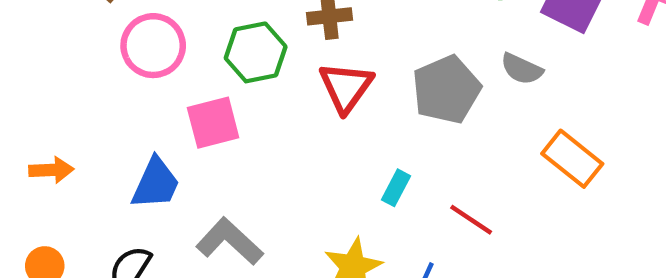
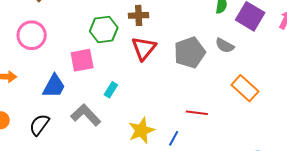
pink circle: (153, 46) -> (32, 35), moved
cyan rectangle: (396, 188) -> (111, 90), moved
red line: (471, 220) -> (197, 113), turned -30

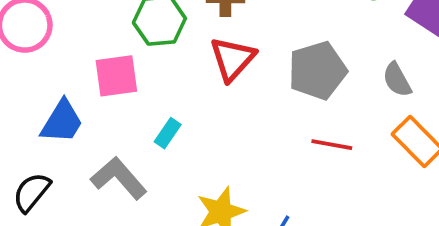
gray semicircle: (225, 46) -> (397, 80), moved, turned 30
red line: (197, 113) -> (332, 145), moved

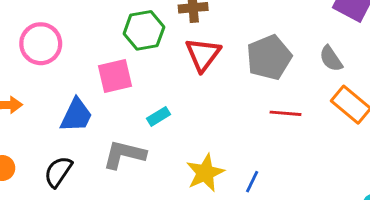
cyan rectangle: (168, 133) -> (158, 116), turned 30
gray L-shape: (119, 178) -> (124, 154), turned -30

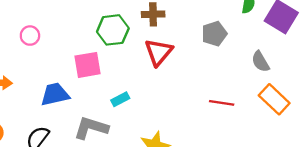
pink circle: (41, 44) -> (30, 36), size x0.6
gray pentagon: (269, 57) -> (214, 34), moved, size x0.7
blue trapezoid: (76, 115) -> (55, 94), turned -132

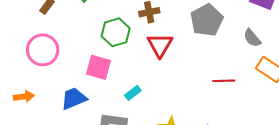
gray pentagon: (214, 34) -> (207, 20), size x1.4
pink circle: (30, 36) -> (43, 50), size x1.8
pink square: (88, 65) -> (98, 67), turned 35

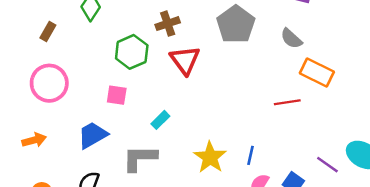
pink square: (98, 67) -> (117, 95), size x0.7
red line: (224, 81) -> (287, 102), moved

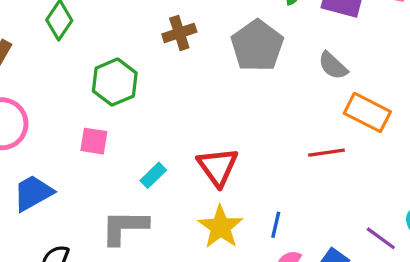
brown cross: (168, 24) -> (179, 33), moved
red triangle: (185, 60) -> (218, 167), moved
blue trapezoid: (93, 135) -> (33, 193), moved

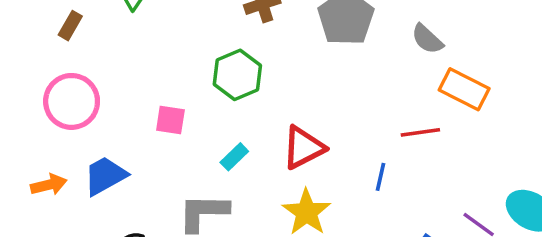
green hexagon: (115, 82) -> (237, 75), moved
red triangle: (218, 167) -> (303, 148), turned 39
blue line: (276, 225) -> (380, 177), moved

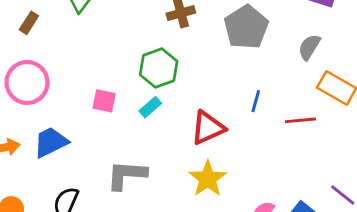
gray semicircle: (427, 39) -> (309, 47), turned 76
cyan rectangle: (234, 157) -> (150, 107), moved
blue line: (380, 177) -> (256, 101), moved

